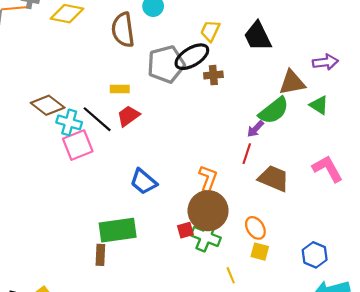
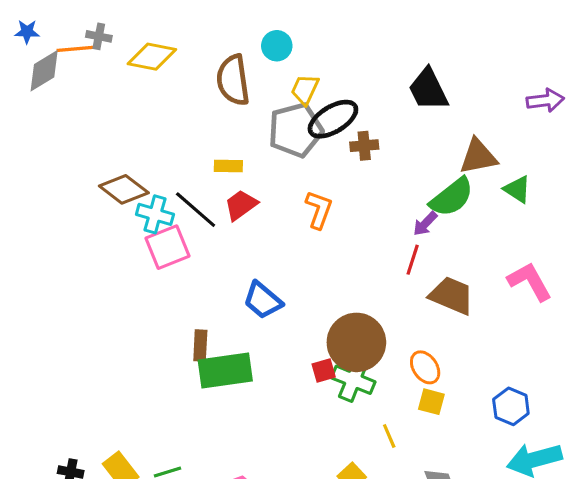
yellow trapezoid: (210, 31) -> (305, 89), moved
purple arrow: (325, 62) -> (545, 100), moved
orange L-shape: (208, 178) -> (319, 210), moved
brown rectangle: (100, 255) -> (200, 346), moved

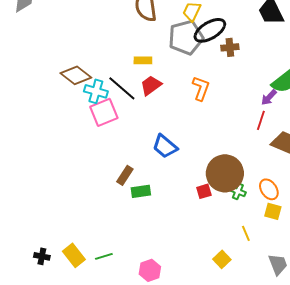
brown rectangle: (200, 346) -> (125, 175), turned 30
green rectangle: (225, 370) -> (141, 191), size x0.6
green cross: (353, 380) -> (238, 191), moved, size x0.6

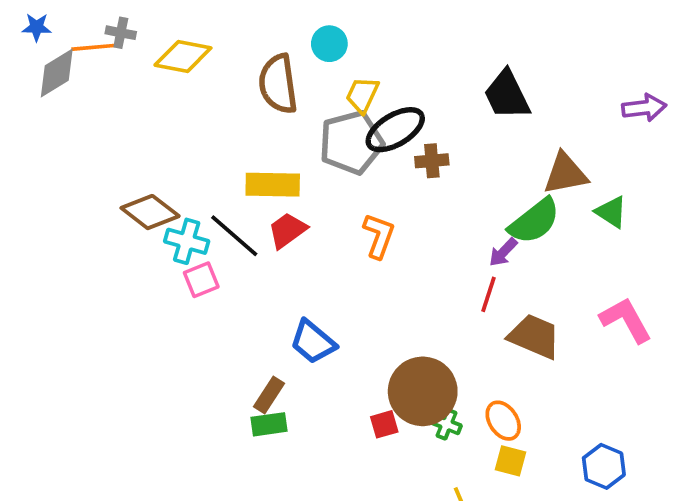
yellow rectangle: (143, 60) -> (273, 185), size x1.6
pink square: (104, 112) -> (201, 280), size x0.7
brown rectangle: (125, 175) -> (269, 395), moved

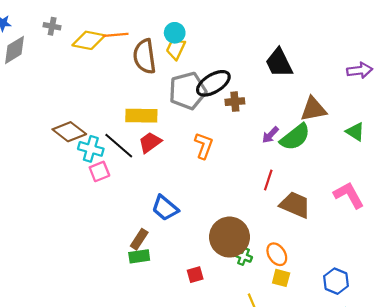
orange line: (93, 47) -> (116, 35), moved
yellow trapezoid: (362, 95) -> (176, 49), moved
green triangle: (611, 212) -> (355, 132), moved
purple arrow: (503, 252) -> (270, 135), moved
red square: (384, 424) -> (195, 275), moved

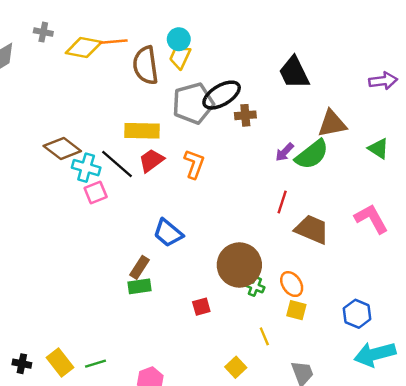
orange L-shape: (204, 146) -> (194, 164), moved

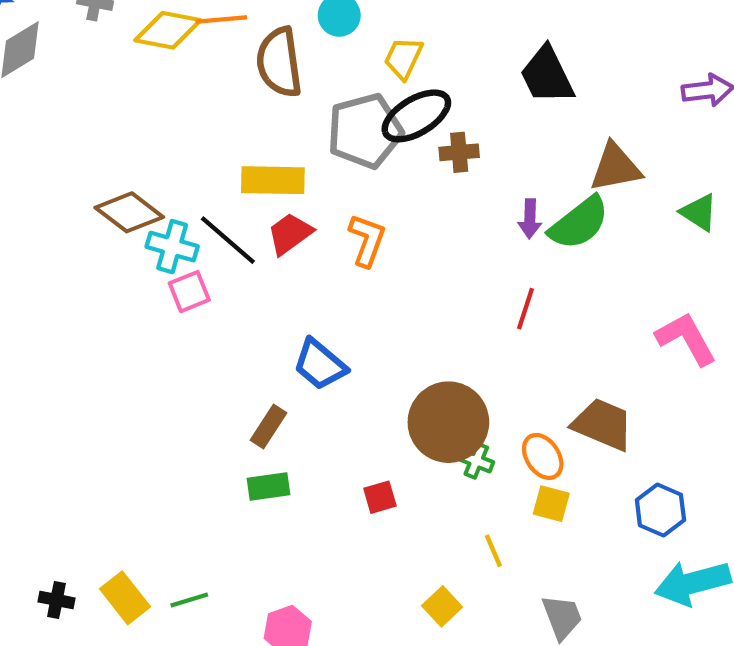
yellow trapezoid: (180, 57) -> (403, 58), moved
purple arrow: (285, 152) -> (530, 219), turned -42
brown trapezoid: (312, 229) -> (603, 424), moved
green rectangle: (140, 286) -> (269, 486), moved

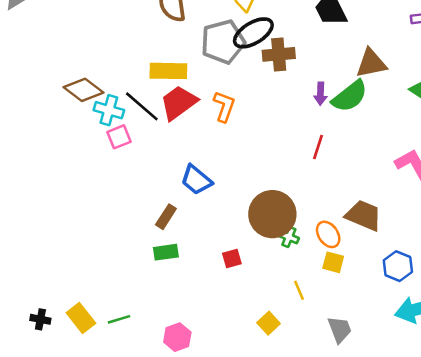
brown cross: (459, 152) -> (279, 54), size x1.4
red trapezoid: (290, 234) -> (179, 103), size x1.4

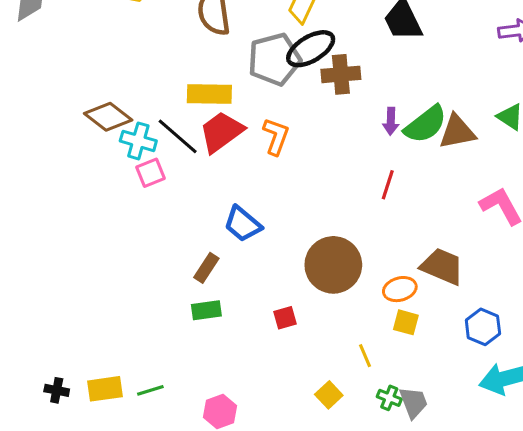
brown triangle: (371, 63) -> (457, 132), moved
orange ellipse: (328, 234) -> (400, 289), turned -72
green cross: (289, 237) -> (389, 398), moved
yellow rectangle: (81, 318) -> (105, 389), turned -60

